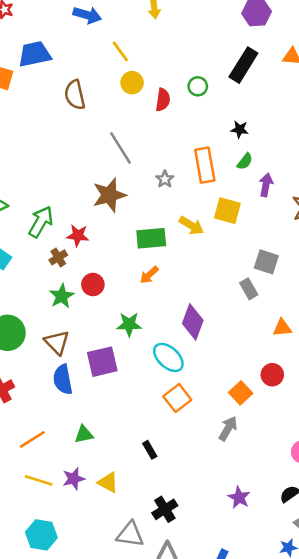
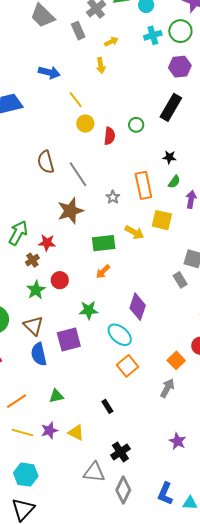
brown semicircle: (75, 95) -> (46, 162), moved

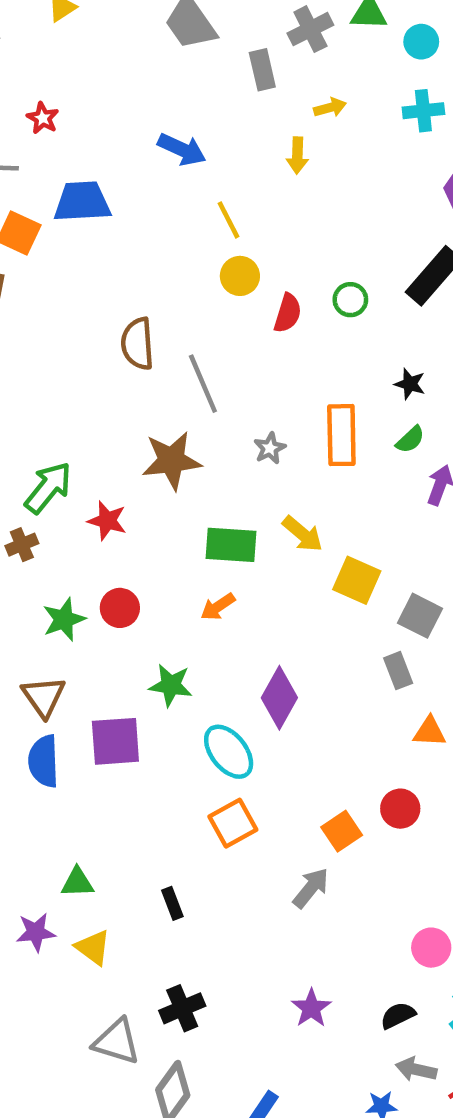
yellow square: (162, 220) -> (357, 580), moved
brown cross: (32, 260) -> (22, 545), moved
gray rectangle: (180, 280) -> (398, 671), moved
green triangle: (56, 396) -> (77, 882), moved

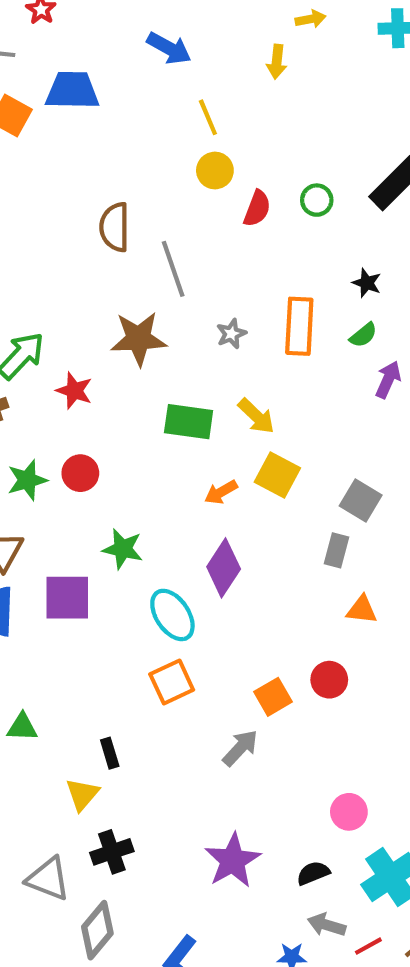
yellow square: (357, 580) -> (277, 475), moved
orange arrow: (218, 607) -> (221, 492), moved
gray rectangle: (398, 671) -> (337, 550), turned 32
yellow triangle: (93, 947) -> (82, 794), moved, turned 30
purple star: (311, 1008) -> (233, 860), size x1.5

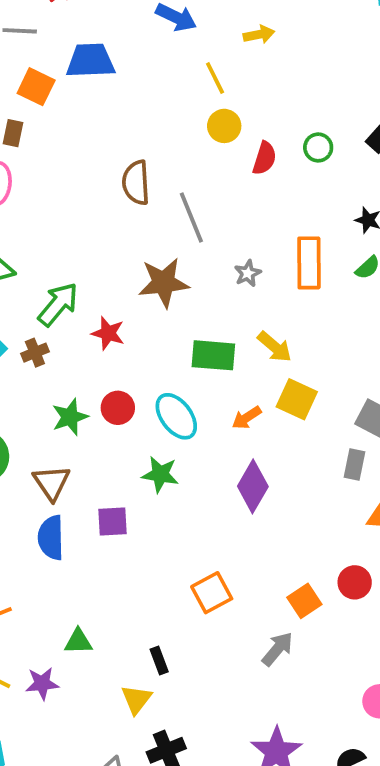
yellow arrow: (277, 62) -> (259, 34), moved, turned -104
purple square: (67, 598) -> (112, 522), size x0.7
cyan ellipse: (172, 615) -> (176, 416), moved

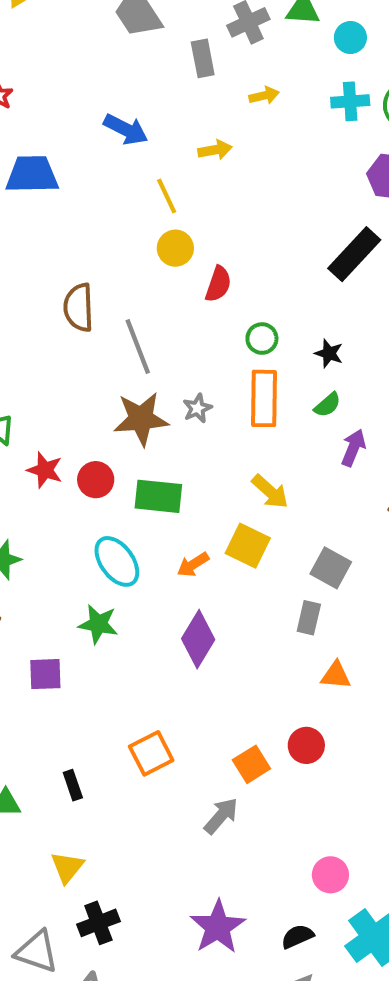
green circle: (318, 147) -> (262, 339), moved
brown star: (164, 283) -> (141, 419), moved
yellow arrow: (275, 347) -> (270, 492), moved
red circle: (118, 408) -> (96, 480), moved
black rectangle: (159, 661) -> (73, 785), moved

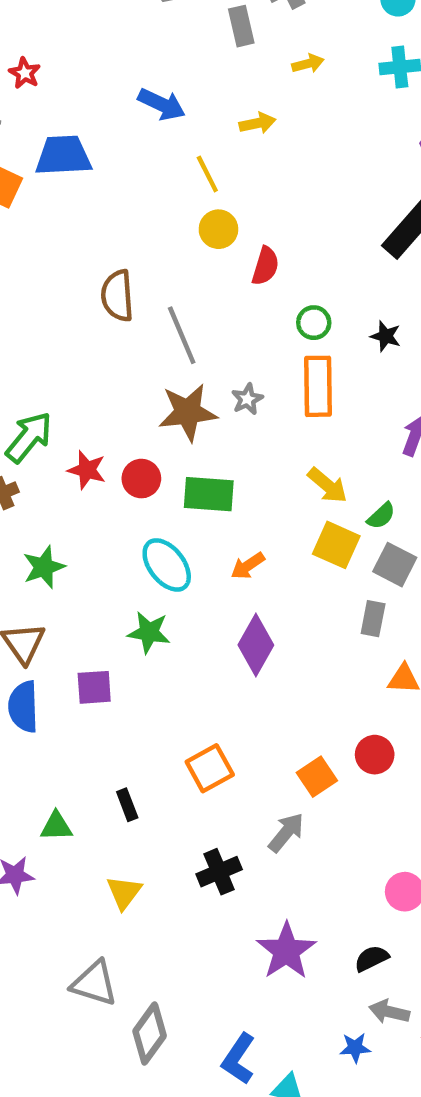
green semicircle: (327, 405) -> (381, 516), moved
yellow square: (248, 546) -> (336, 545), moved
black cross: (98, 923) -> (219, 872), moved

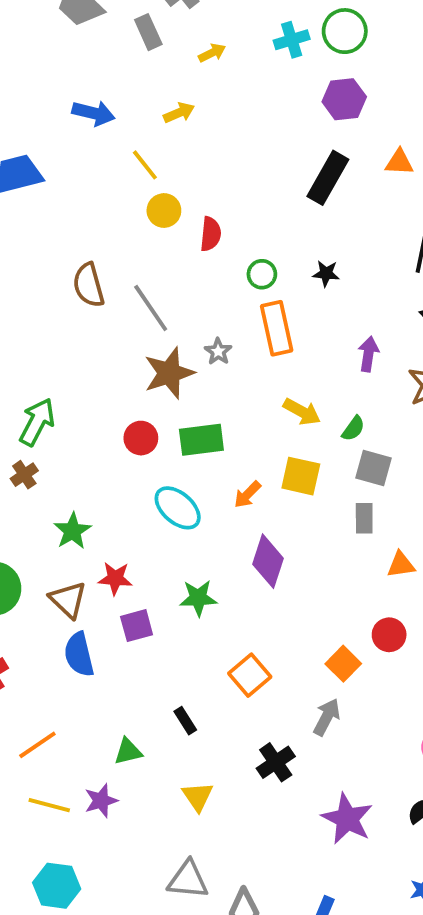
red star: (87, 470) -> (115, 578), moved
yellow square: (336, 545) -> (301, 476), moved
green star: (149, 632) -> (198, 598), moved

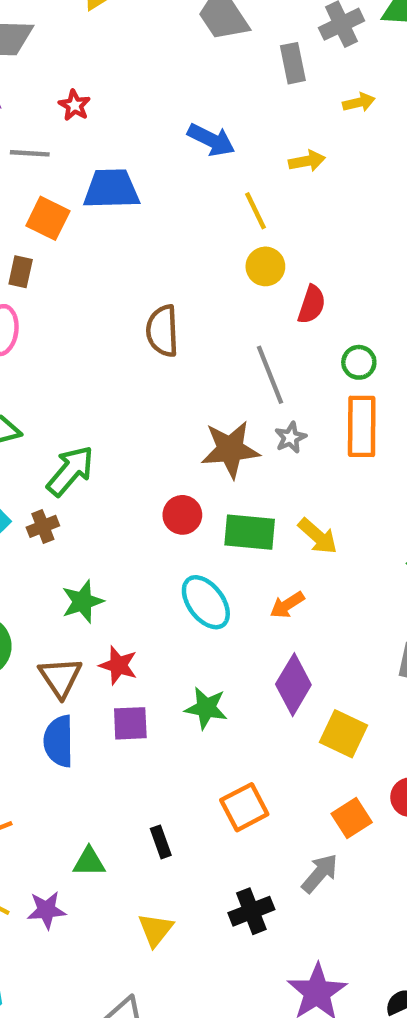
gray line: (151, 308) -> (270, 375), moved
yellow arrow: (302, 412) -> (318, 536), moved
yellow square: (301, 476) -> (343, 734), moved

